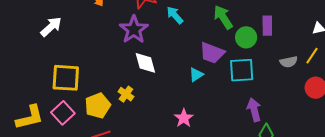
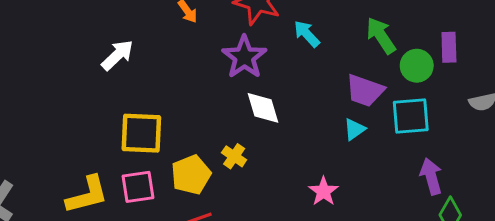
cyan triangle: (196, 75) -> (354, 129), moved
pink square: (63, 113) -> (138, 187), turned 35

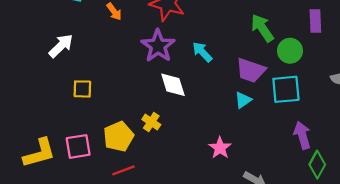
cyan arrow: (307, 34) -> (202, 52), moved
purple rectangle: (449, 47) -> (315, 21), moved
yellow square: (141, 133) -> (82, 89), moved, size x0.6

